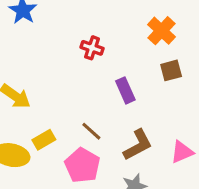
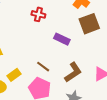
brown square: (171, 70) -> (89, 24), size x1.5
purple rectangle: (125, 90) -> (62, 39), turned -35

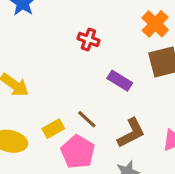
yellow rectangle: (14, 75) -> (53, 129), moved

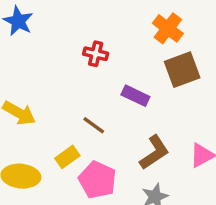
brown line: (87, 119) -> (94, 125), moved

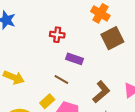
purple rectangle: (135, 96) -> (74, 59), moved

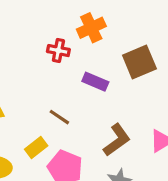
orange cross: (100, 13) -> (91, 28), moved, turned 30
purple rectangle: (74, 59) -> (95, 82), moved

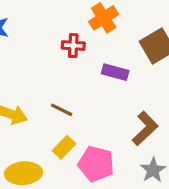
brown line: (59, 117) -> (62, 110), moved

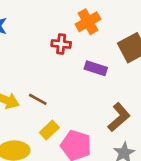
brown line: (62, 110) -> (38, 99), moved

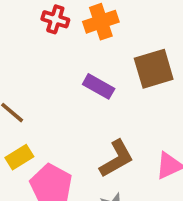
red cross: (61, 44) -> (55, 19), moved

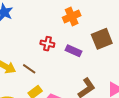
red cross: (55, 19) -> (47, 44), moved

